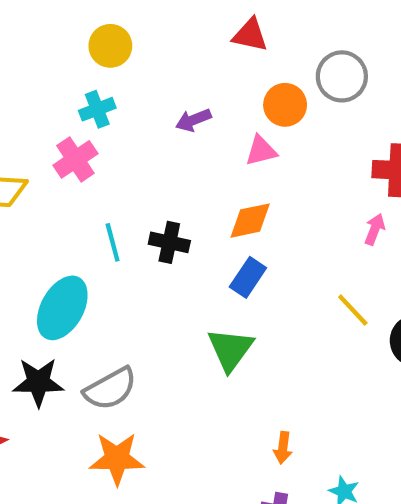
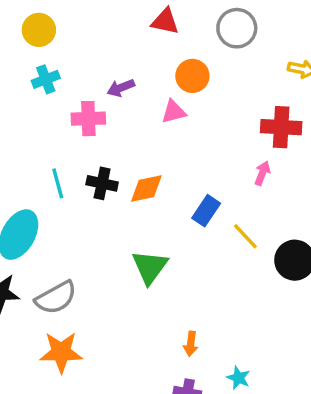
yellow circle: (110, 46) -> (39, 30), moved
gray circle: (342, 76) -> (237, 28), moved
pink cross: (75, 159) -> (88, 119), moved, turned 32
orange diamond: (250, 221) -> (146, 189), moved
blue rectangle: (248, 277) -> (206, 211), moved

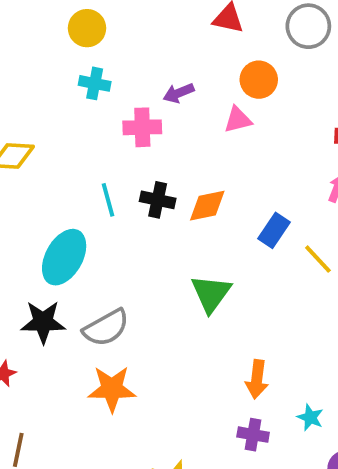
cyan cross: (46, 79) -> (95, 83), turned 32
orange arrow: (191, 344) -> (257, 379), size x1.4

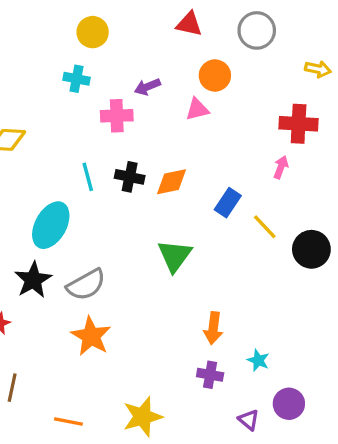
yellow circle: (87, 28) -> (93, 32), moved
black star: (43, 322) -> (33, 280), turned -30
orange star: (112, 389) -> (91, 336), turned 30

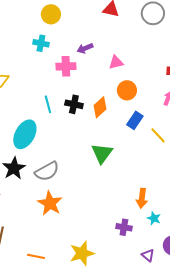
orange circle: (215, 76) -> (127, 90), moved
orange diamond: (171, 182) -> (100, 107), turned -30
orange arrow: (213, 328) -> (142, 198), moved

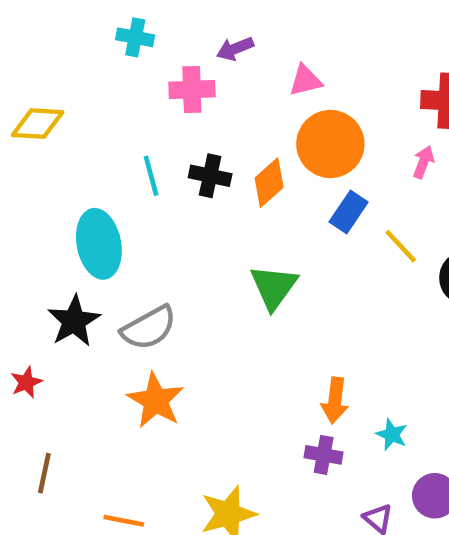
orange circle: (127, 90) -> (330, 144), size x1.5
cyan ellipse: (25, 134) -> (99, 244), turned -40
orange arrow: (142, 198) -> (335, 400), moved

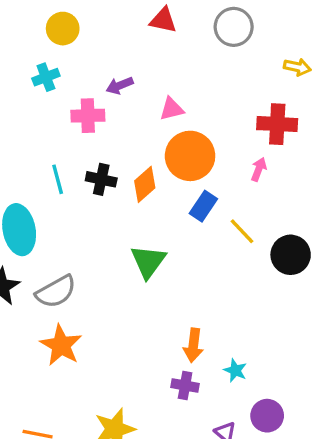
cyan cross: (135, 37) -> (46, 77), turned -32

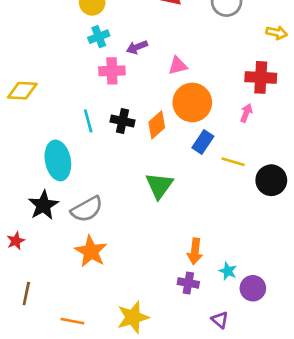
cyan cross: (46, 77) -> (99, 37), moved
yellow line: (242, 231) -> (233, 162), turned -30
purple circle: (267, 416) -> (253, 288), moved

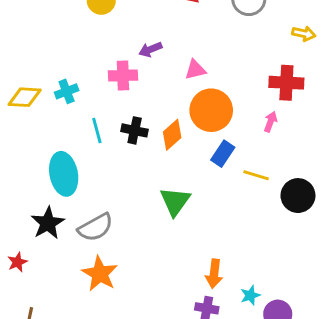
cyan cross: (99, 37) -> (67, 91), moved
cyan star: (228, 271) -> (250, 295), turned 30

